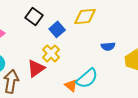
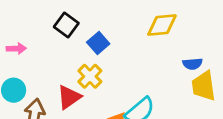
yellow diamond: (85, 16) -> (162, 25), moved
blue semicircle: (108, 46) -> (192, 64), moved

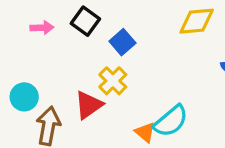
pink arrow: (16, 49) -> (42, 28), moved

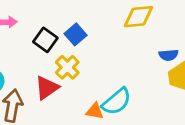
black square: (85, 21) -> (45, 40), moved
orange triangle: (145, 132) -> (95, 111), turned -30

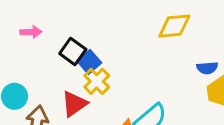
blue square: (76, 34) -> (89, 62), moved

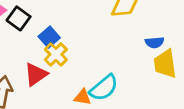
black square: (73, 51) -> (19, 18), moved

